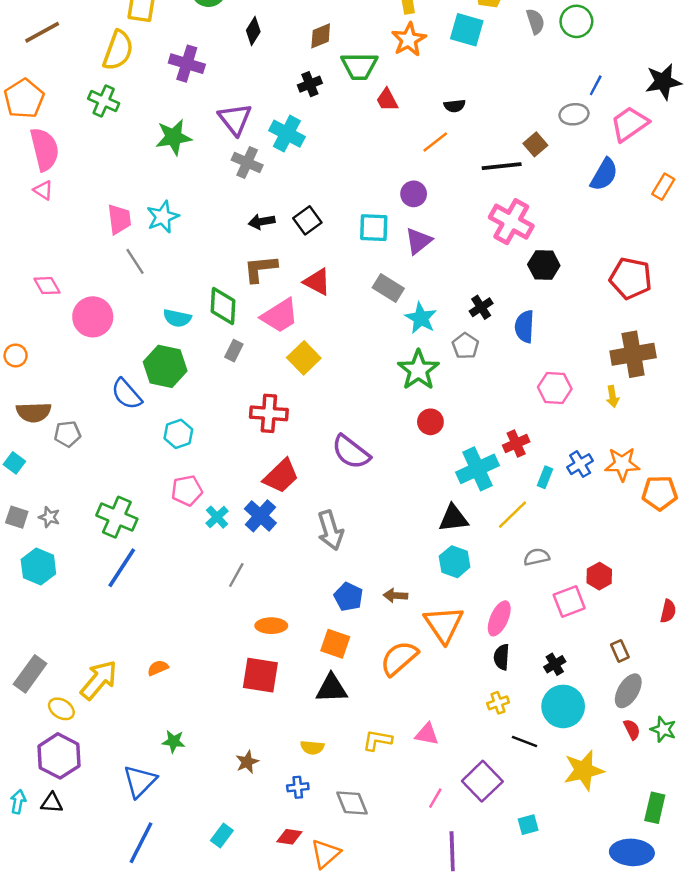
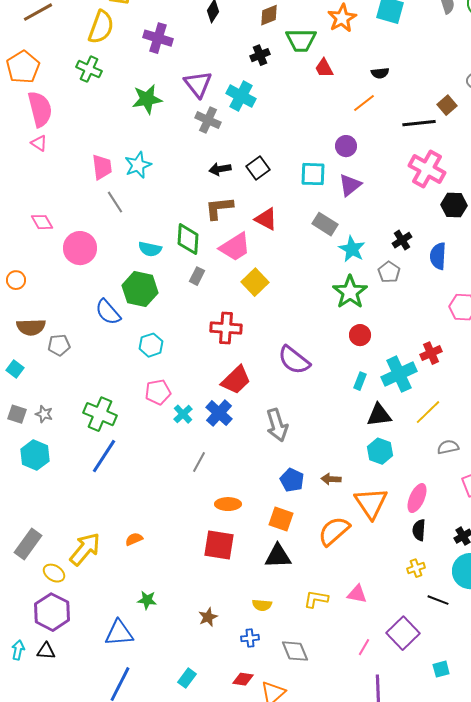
cyan rectangle: (545, 477) -> (360, 381), moved
blue triangle: (140, 781) -> (119, 633), turned 40

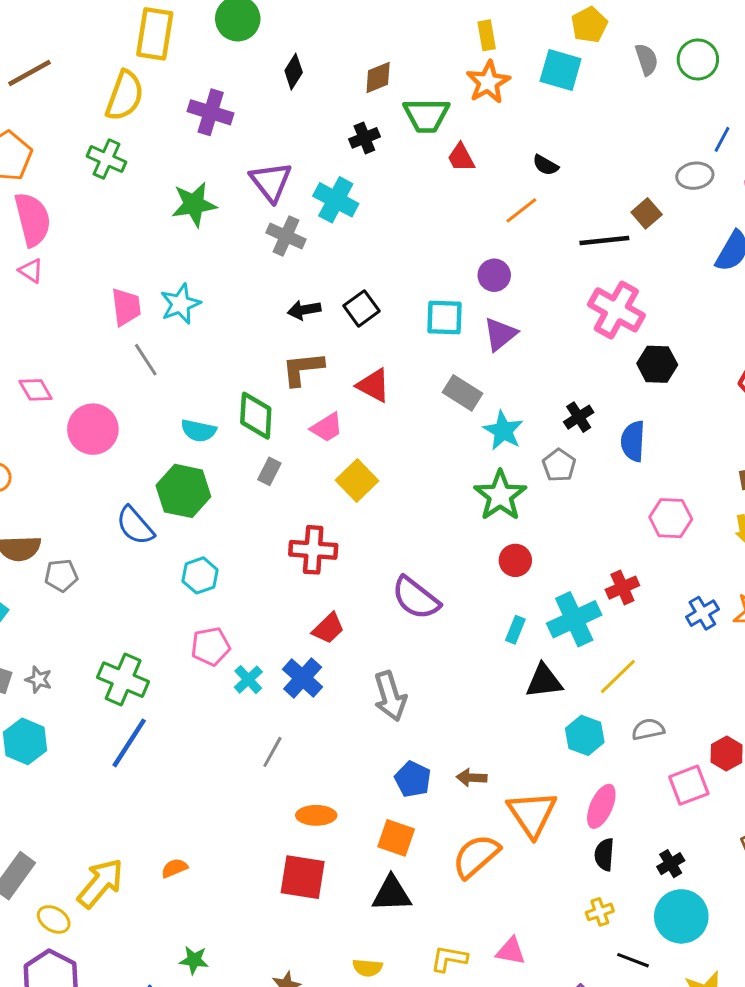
black semicircle: (380, 73) -> (546, 165), turned 36
pink trapezoid: (235, 247) -> (327, 428), size x0.7
red trapezoid: (236, 380) -> (328, 628), size x0.7
cyan hexagon: (380, 451) -> (585, 735), moved

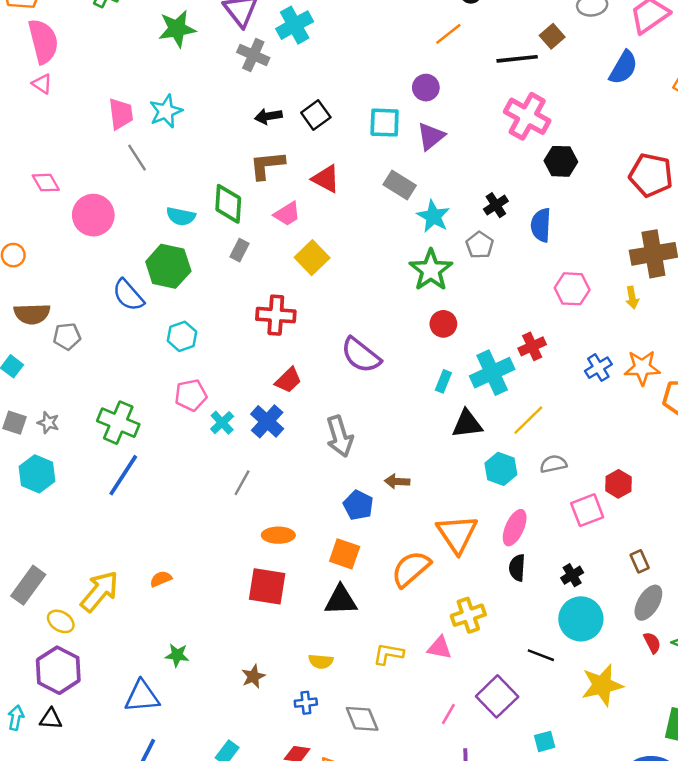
cyan cross: (336, 200) -> (295, 25), turned 33
brown arrow: (472, 778) -> (397, 481), moved
yellow cross: (600, 912) -> (468, 615), moved, size x1.5

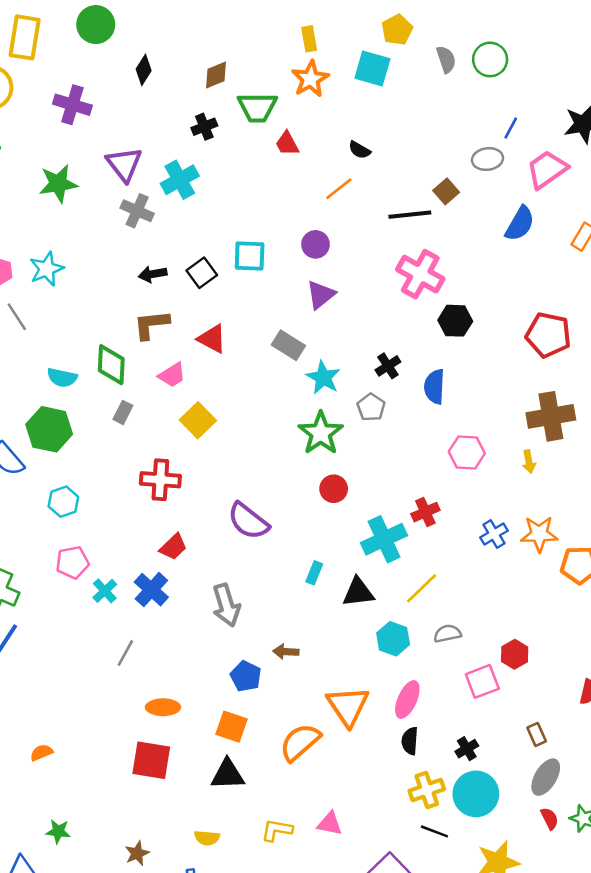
cyan square: (385, 123) -> (250, 256), moved
cyan rectangle: (443, 381) -> (314, 573), moved
yellow cross: (468, 615) -> (427, 790), moved

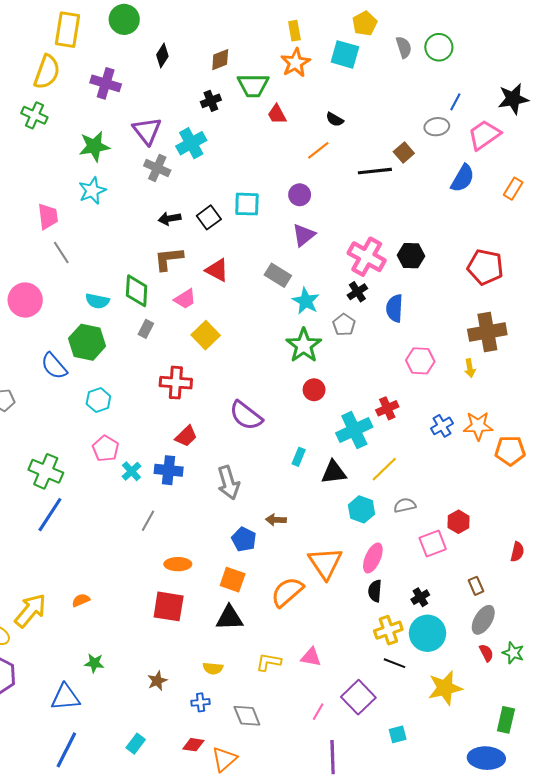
cyan star: (47, 269) -> (92, 191), moved
pink cross: (420, 274) -> (367, 257), moved
pink pentagon: (72, 562) -> (106, 449), turned -30
blue cross: (151, 590) -> (169, 470), turned -36

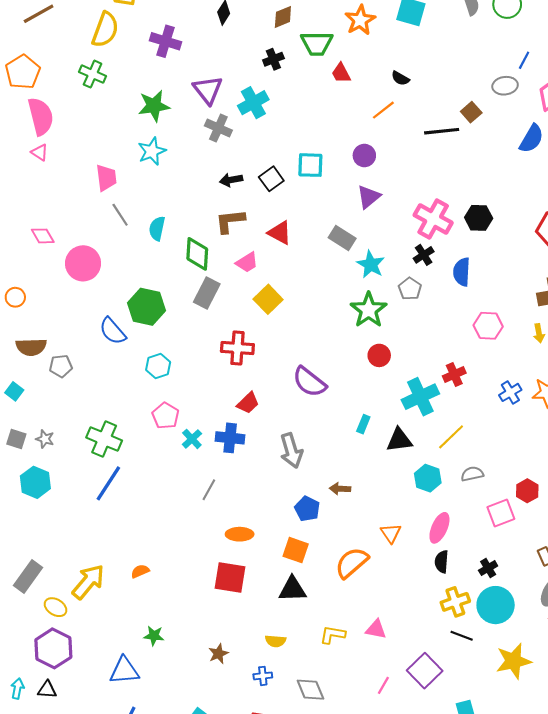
cyan semicircle: (97, 301) -> (157, 228), moved, turned 90
gray rectangle: (146, 329) -> (207, 293), size x1.6
orange triangle: (325, 563) -> (391, 533), size x0.6

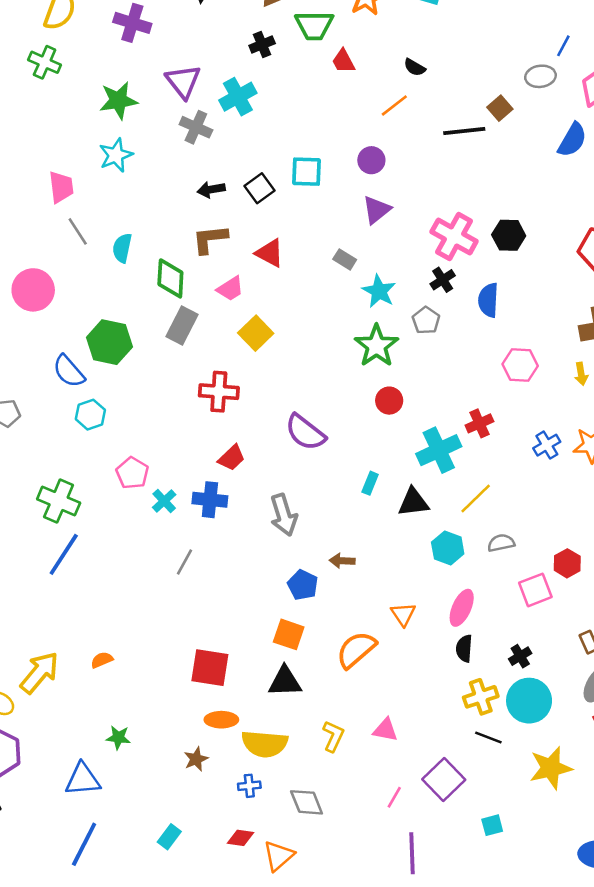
gray rectangle: (342, 238) -> (345, 259), size x0.7
cyan hexagon: (158, 366) -> (90, 415), moved
orange ellipse: (240, 534) -> (221, 720), moved
yellow L-shape: (333, 635) -> (333, 736), turned 105
yellow semicircle: (276, 641) -> (265, 744), size x1.8

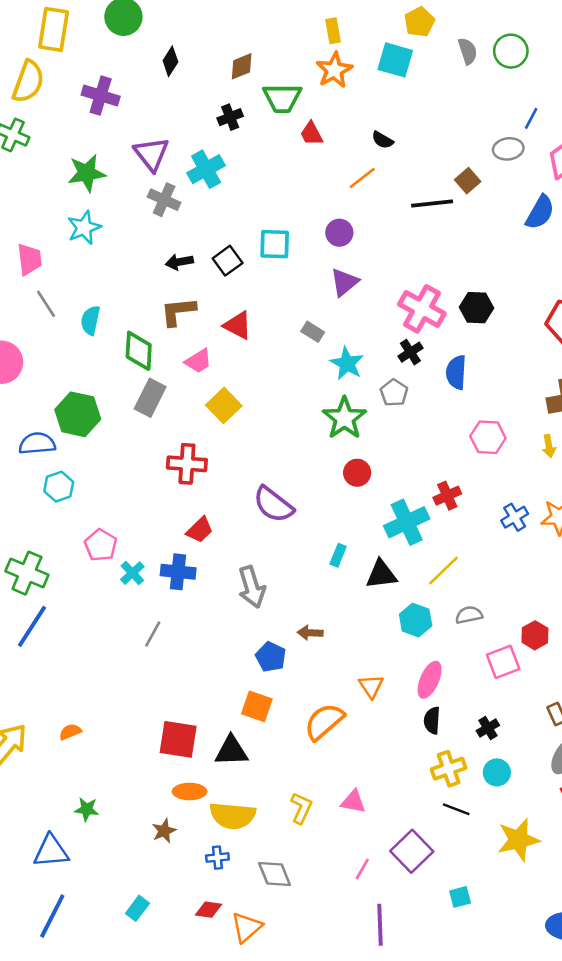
blue semicircle: (69, 371) -> (37, 444), turned 126
black triangle: (285, 682) -> (231, 751), moved
cyan circle: (529, 701) -> (497, 772), size x0.6

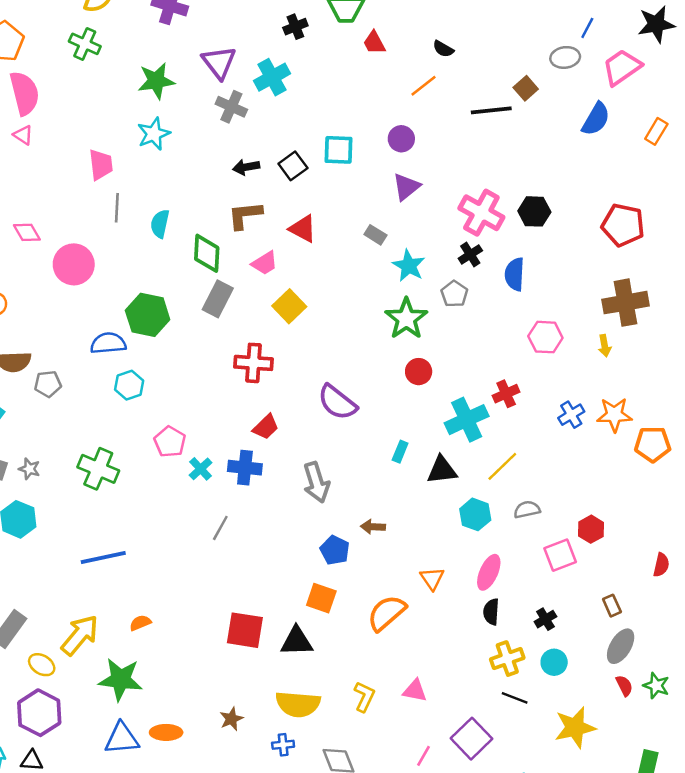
gray line: (46, 304) -> (117, 208), turned 36
blue line: (32, 626) -> (103, 558), moved, turned 45
orange ellipse: (189, 791) -> (166, 732), moved
green star: (87, 809) -> (120, 679), moved, size x1.8

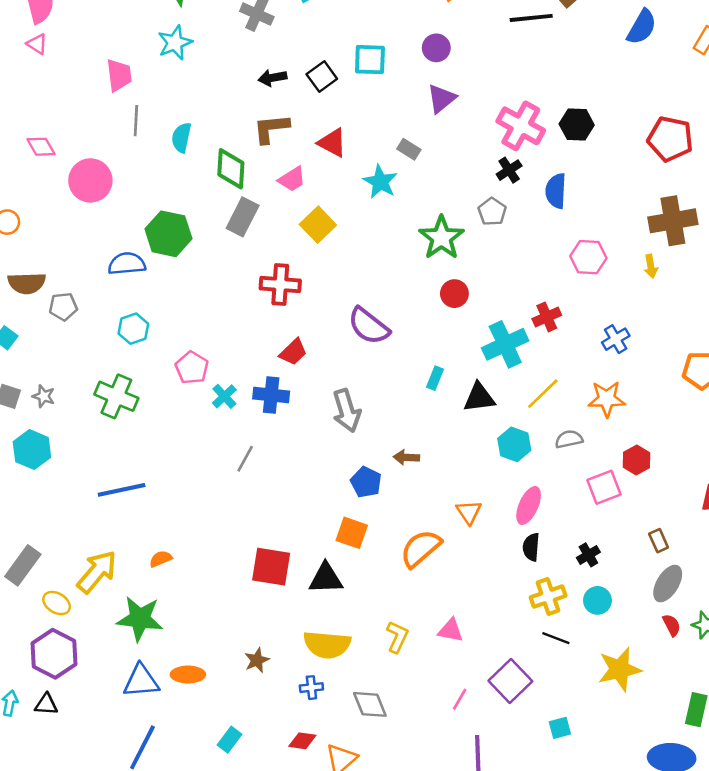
cyan star: (409, 266) -> (380, 182), moved
cyan hexagon: (129, 385) -> (133, 329), moved
orange star: (614, 415) -> (607, 399), moved

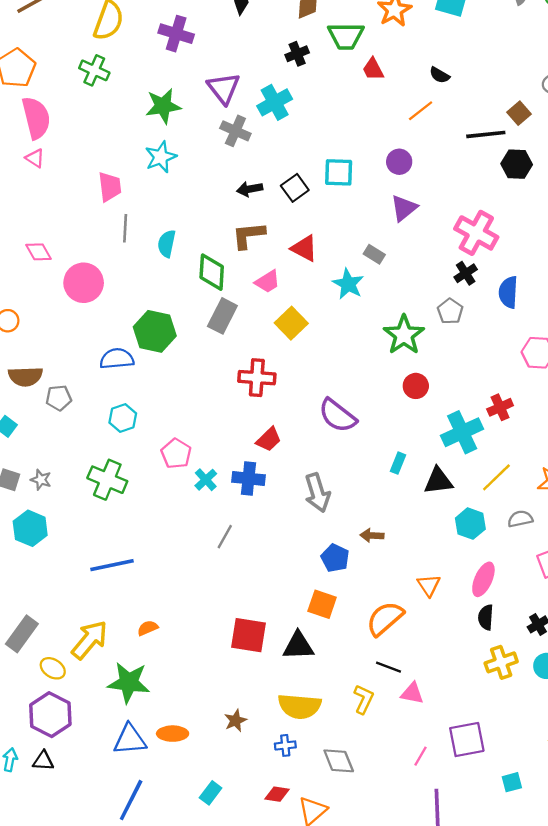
black hexagon: (577, 125) -> (517, 164), moved
black line: (556, 638) -> (388, 667), moved
purple square: (510, 681) -> (467, 740), turned 33

